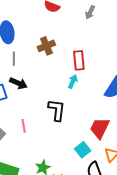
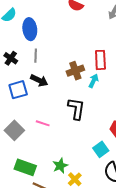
brown cross: (46, 46) -> (75, 71), moved
pink line: (24, 126) -> (43, 123), turned -64

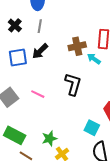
black arrow: (39, 80) -> (40, 51), turned 102
cyan arrow: (94, 81) -> (94, 59), turned -88
cyan square: (101, 149) -> (92, 128), turned -35

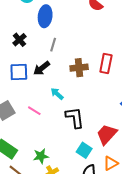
gray line: (40, 26) -> (53, 45), moved
cyan arrow: (94, 59) -> (57, 94), moved
black L-shape: (73, 84) -> (75, 118), moved, turned -30

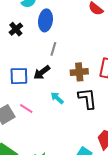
black cross: (19, 40) -> (16, 29), moved
pink line: (34, 111) -> (26, 109), moved
black L-shape: (75, 118) -> (87, 98), moved

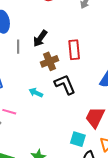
black arrow: (42, 72) -> (40, 38), moved

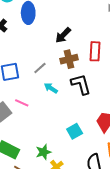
gray line: (18, 47) -> (40, 68), moved, turned 40
cyan square: (78, 139) -> (75, 131), moved, turned 35

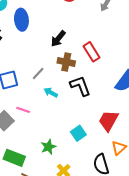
red rectangle: (95, 51) -> (91, 52), turned -30
brown cross: (69, 59) -> (66, 62), turned 30
green star: (43, 152) -> (48, 147), moved

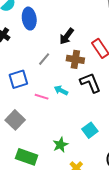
gray line: (38, 73) -> (44, 59), moved
pink line: (23, 110) -> (42, 97), moved

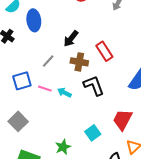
pink line: (42, 97) -> (45, 89), moved

